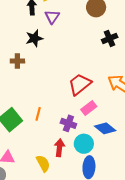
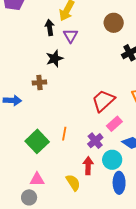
purple cross: (68, 123) -> (95, 141), turned 35

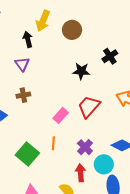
brown circle: (114, 23) -> (72, 30), moved
purple triangle: (71, 36) -> (22, 64), moved
black star: (55, 59) -> (81, 71), moved, turned 30
pink rectangle: (114, 124) -> (61, 115), moved

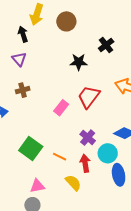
orange line: (53, 143) -> (60, 157), moved, turned -64

